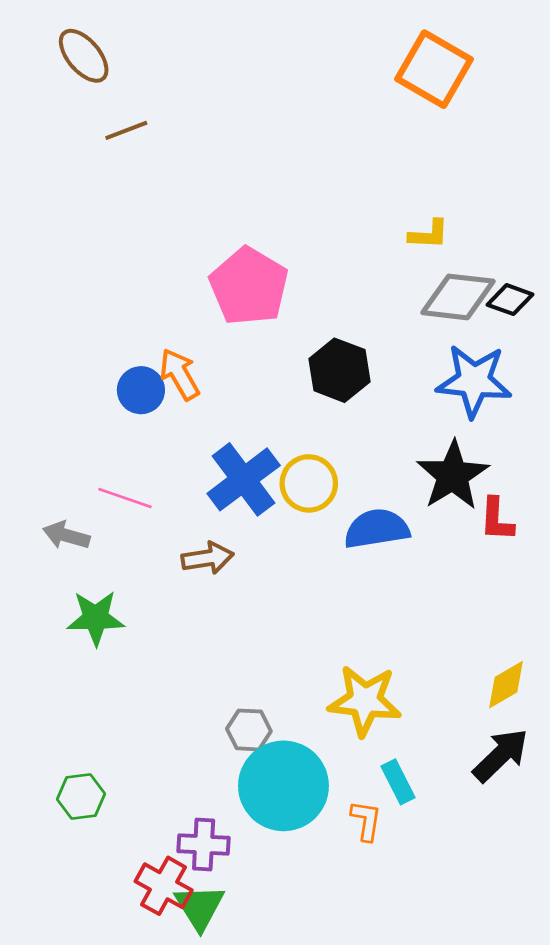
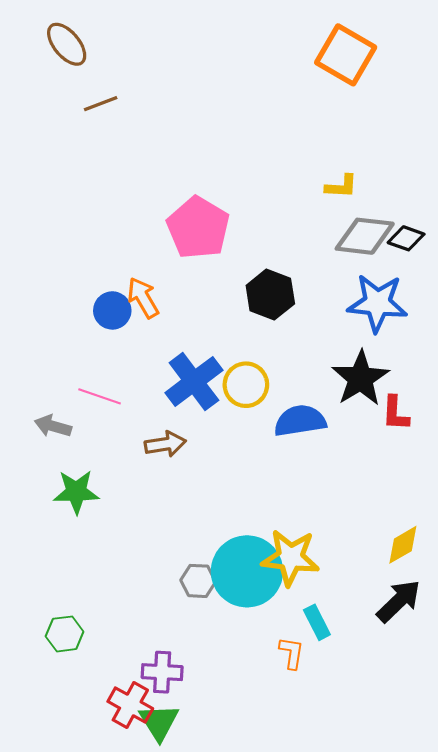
cyan circle: (283, 786) -> (247, 571), moved

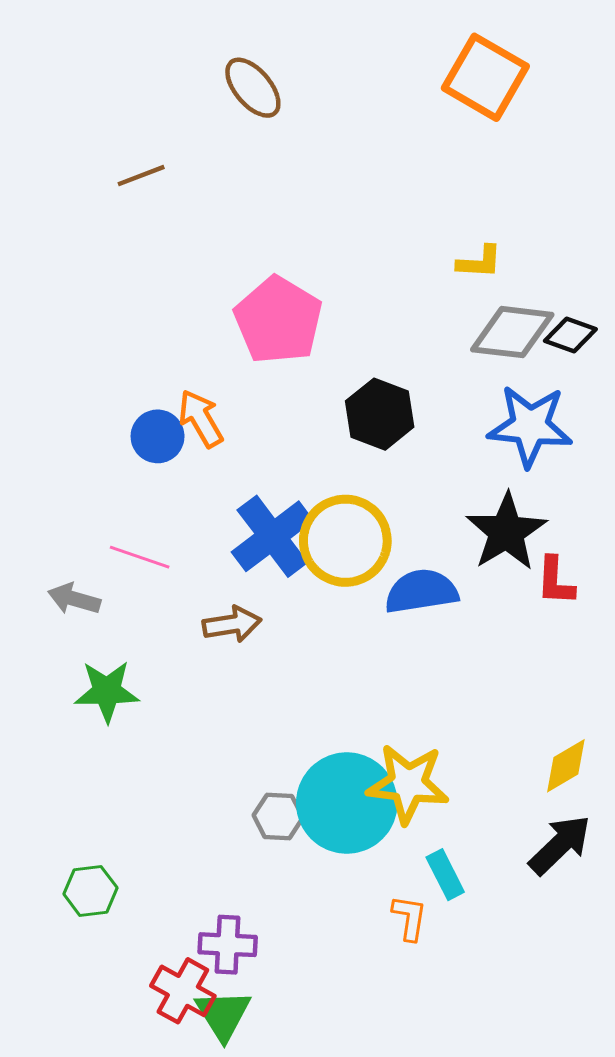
brown ellipse: (67, 44) -> (253, 88), moved
brown line: (101, 104) -> (141, 176), moved
yellow circle: (246, 385) -> (345, 541), size x1.4

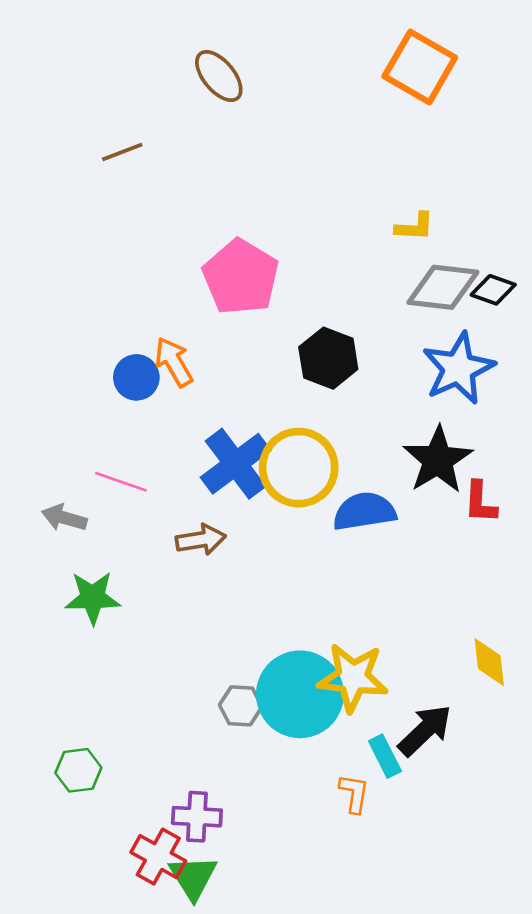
blue star: (530, 426) -> (458, 368), turned -30
yellow diamond: (566, 766) -> (489, 662), turned -66
black arrow: (560, 845) -> (425, 730), moved

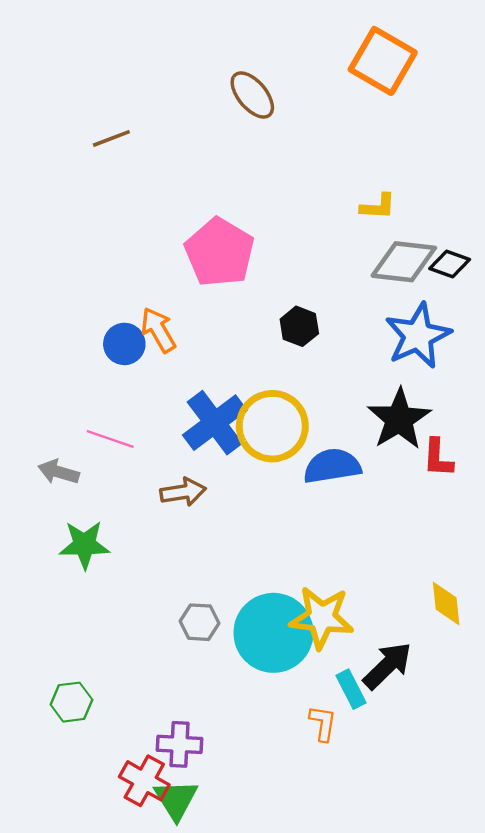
brown ellipse: (219, 76) -> (252, 95), moved
black hexagon: (328, 358) -> (299, 326), size x0.7
gray hexagon: (241, 706) -> (199, 622), moved

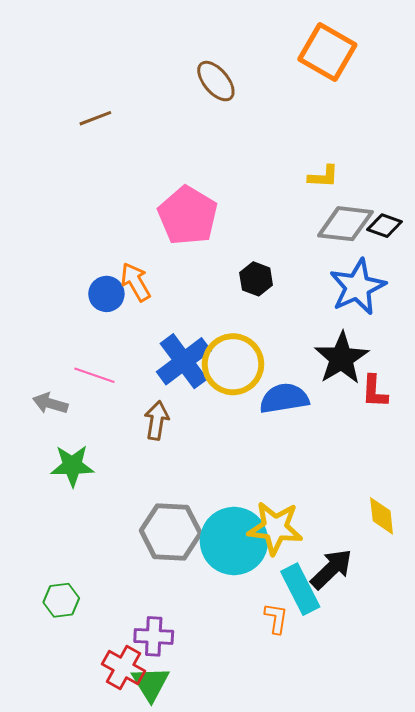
brown arrow: (183, 492) -> (157, 420), turned -72
gray hexagon: (199, 622) -> (171, 532), size x1.8
cyan rectangle: (351, 689) -> (300, 589), size x1.5

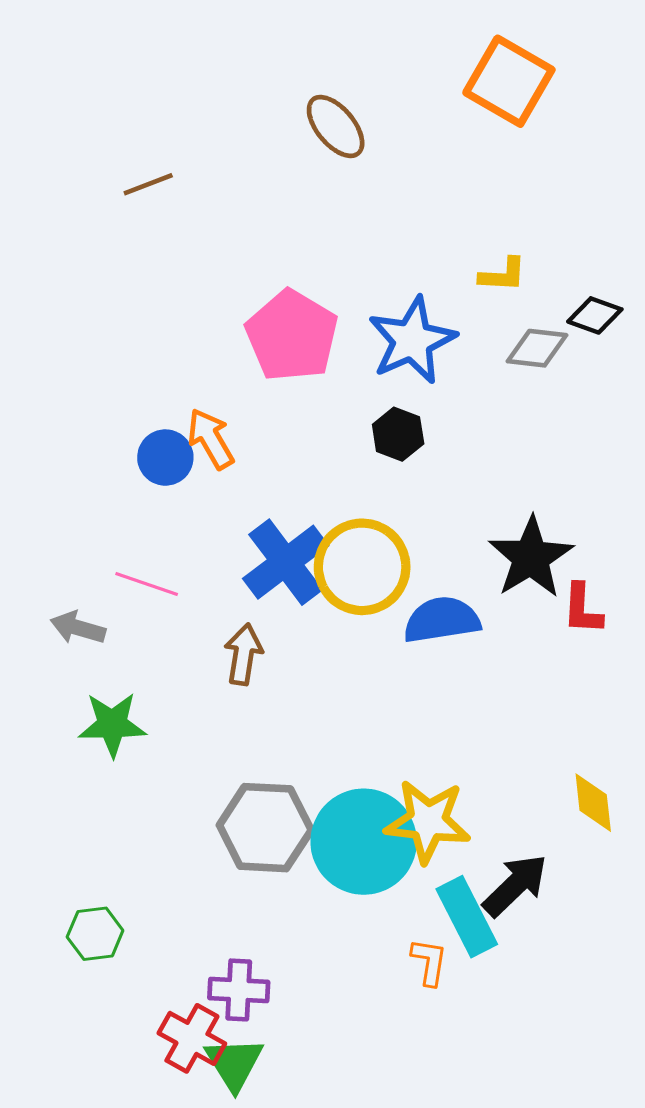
gray diamond: (345, 224) -> (537, 348), size x0.7
black diamond: (385, 226) -> (595, 315), moved
blue star: (357, 287) -> (412, 340), moved

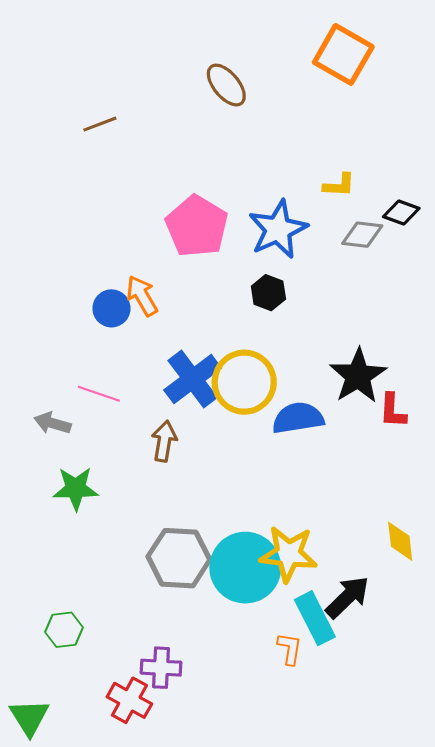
green triangle: (234, 1063) -> (29, 717), moved

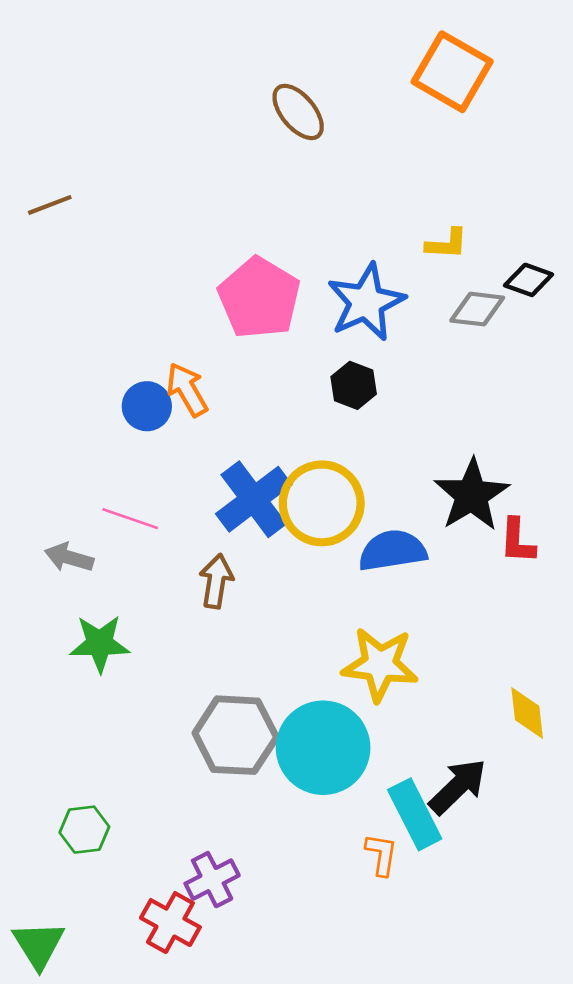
brown line: (100, 124) -> (50, 205), moved
yellow star: (288, 554) -> (380, 664), moved
purple cross: (161, 668) -> (212, 880), turned -30

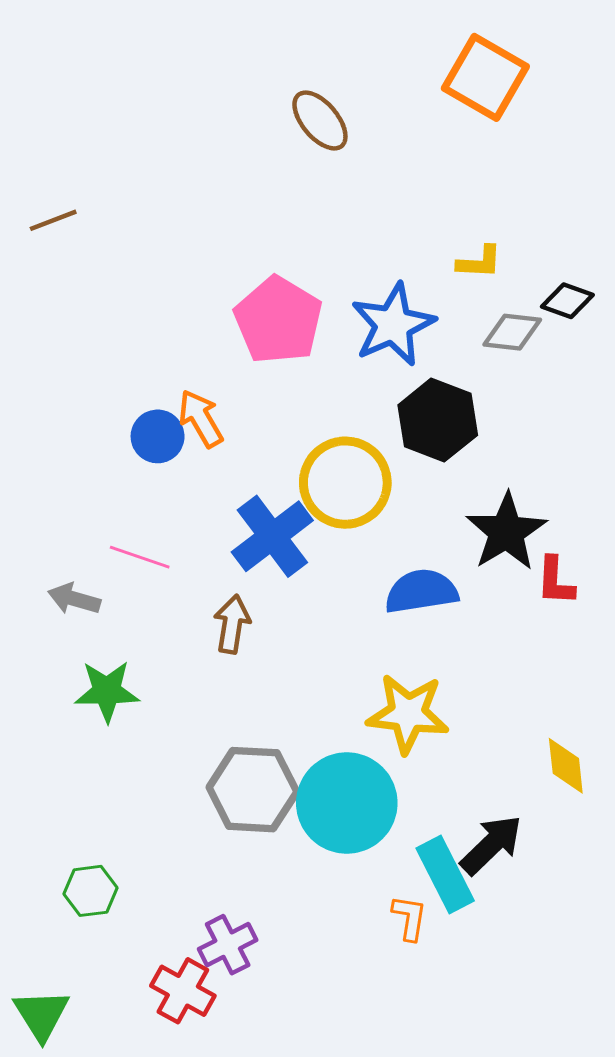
black hexagon: (354, 385) -> (438, 420), moved, size x1.6
yellow circle: (322, 503) -> (345, 483), moved

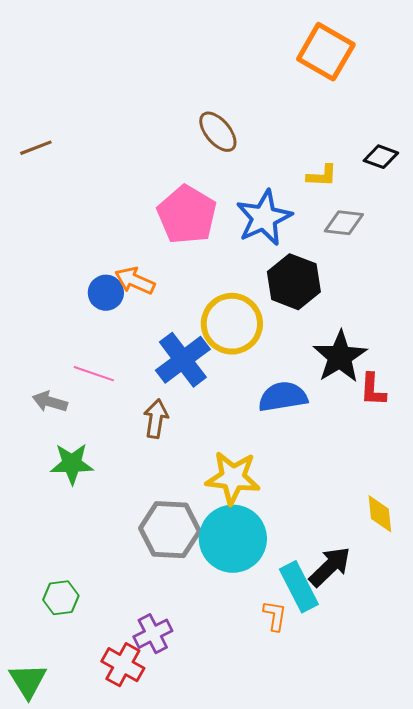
brown ellipse: (320, 120) -> (218, 132), moved
black diamond: (567, 301) -> (381, 157), moved
orange arrow: (201, 419) -> (135, 281), turned -36
yellow star: (408, 714) -> (233, 478), moved

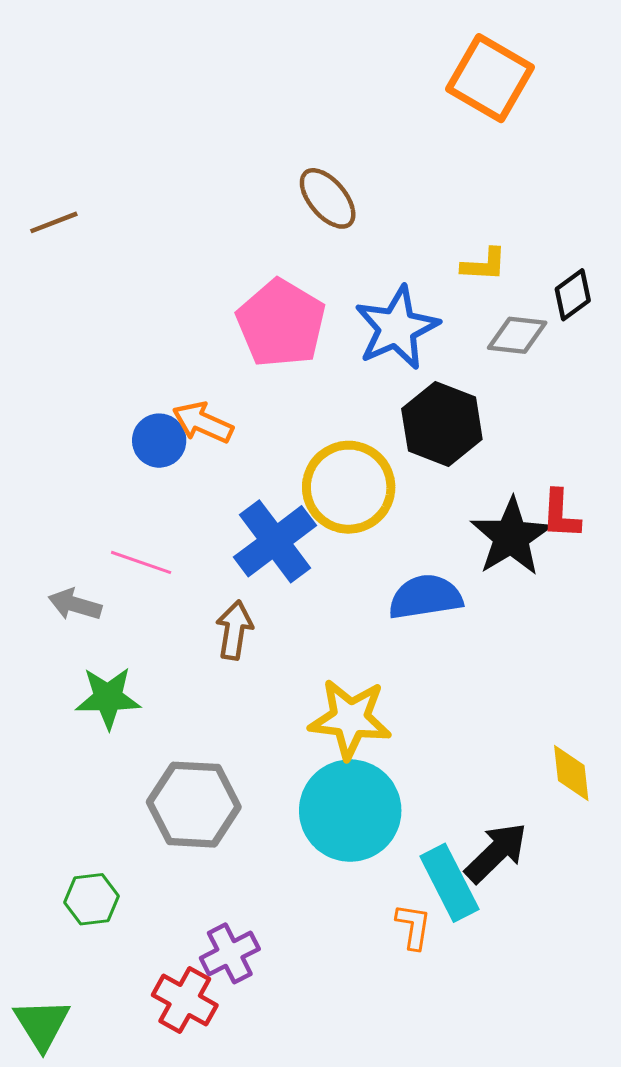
black diamond: (381, 157) -> (573, 295), moved, turned -56
red L-shape: (373, 390) -> (561, 514), moved
gray hexagon: (170, 530) -> (194, 805), moved

